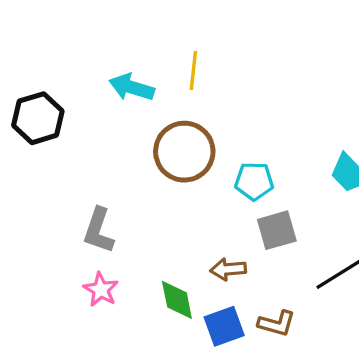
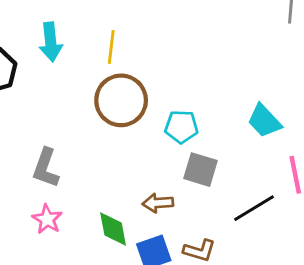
yellow line: (193, 70) -> (111, 47), moved
cyan arrow: (132, 87) -> (51, 42), moved, turned -114
gray square: (277, 230) -> (200, 170), turned 32

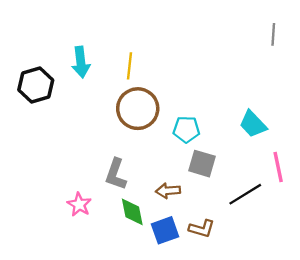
gray L-shape: (46, 168) -> (116, 174), moved

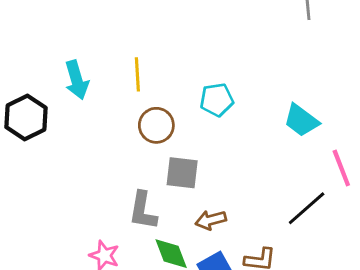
brown circle: (138, 109) -> (156, 125), size x0.7
cyan pentagon: (186, 129) -> (217, 100), moved
gray square: (202, 164) -> (182, 173), moved

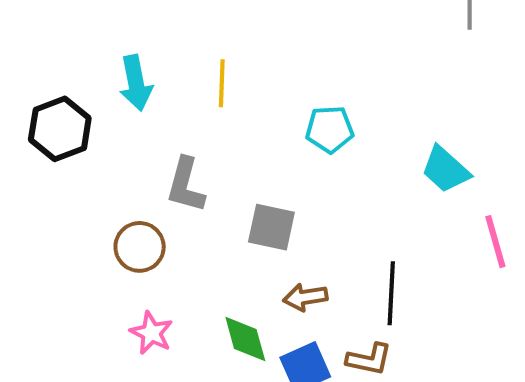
brown circle: (156, 125) -> (140, 247), moved
black line: (307, 208) -> (391, 293), moved, turned -51
gray L-shape: (143, 211) -> (186, 185), moved

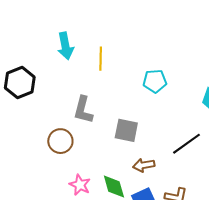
cyan arrow: (136, 83) -> (65, 46), moved
black line: (391, 293) -> (186, 144), moved, turned 52
pink star: (151, 333) -> (80, 185), moved

